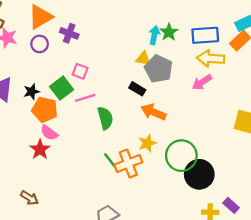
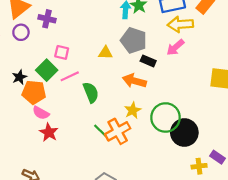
yellow triangle: (143, 59) -> (105, 53), moved
black rectangle: (137, 89) -> (148, 61), moved
red star: (40, 149) -> (49, 132), moved

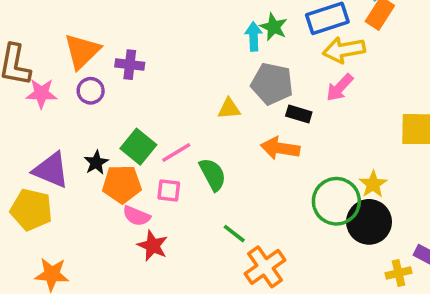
pink square: (62, 52) -> (169, 191), moved
yellow star: (133, 110) -> (373, 184), moved
orange cross: (118, 131) -> (265, 267), moved

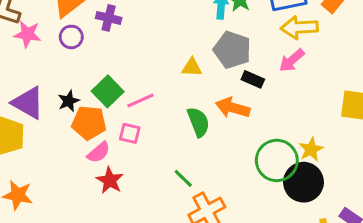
green semicircle: (213, 174) -> (198, 122), moved
pink semicircle: (136, 216) -> (99, 152), turned -70

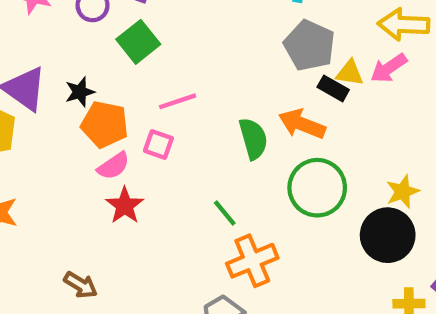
yellow triangle: (192, 67) -> (350, 73), moved
green square: (108, 91) -> (138, 42), moved
green circle: (277, 160) -> (317, 188), moved

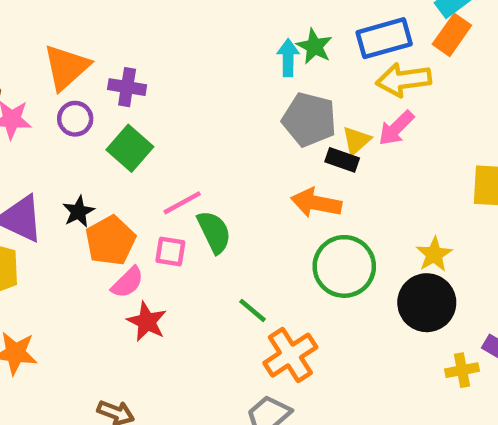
yellow triangle: (350, 73) -> (356, 140), turned -40
orange pentagon: (105, 124) -> (110, 241), turned -30
green semicircle: (253, 139) -> (214, 232), moved

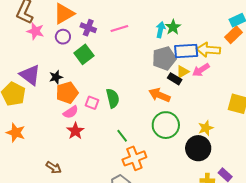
blue rectangle: (384, 38) -> (186, 51), moved
gray pentagon: (309, 119) -> (164, 58), turned 30
pink line: (182, 203) -> (119, 29), moved

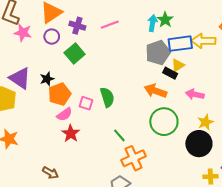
pink arrow: (201, 70) -> (195, 94), moved, turned 48

